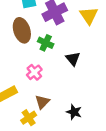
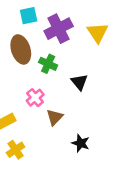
brown triangle: (42, 102) -> (55, 117), moved
yellow cross: (29, 118) -> (16, 150), moved

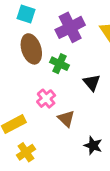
cyan square: (29, 16) -> (26, 14), moved, turned 30
brown triangle: (55, 117) -> (66, 119), turned -30

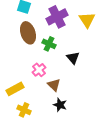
black star: (93, 146) -> (60, 105), moved
yellow cross: (26, 152) -> (24, 110), turned -32

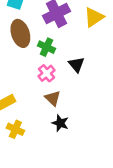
yellow triangle: (87, 20) -> (94, 17), turned 30
pink cross: (39, 70) -> (47, 73), moved

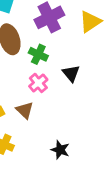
brown triangle: (53, 98) -> (25, 110), moved
black star: (60, 123) -> (60, 150), moved

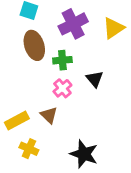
green cross: (38, 54) -> (62, 60), turned -30
black star: (60, 150) -> (84, 154), size x1.5

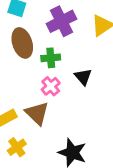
brown triangle: (49, 115) -> (37, 113), size x1.4
yellow cross: (29, 149) -> (17, 147), turned 30

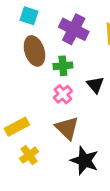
purple cross: (62, 21) -> (74, 29), turned -36
brown triangle: (37, 113) -> (67, 128), moved

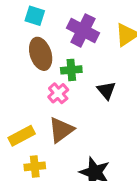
pink cross: (63, 94) -> (58, 93), moved
brown triangle: (67, 128) -> (61, 130), moved, turned 40
yellow cross: (29, 155) -> (35, 166), turned 30

